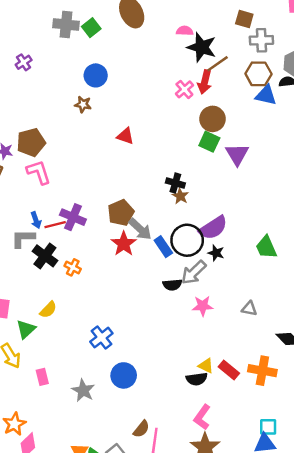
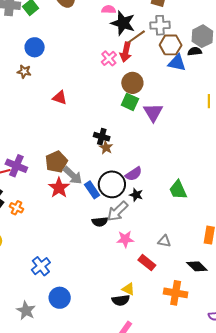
gray cross: (261, 40) -> (160, 25), moved
purple semicircle: (213, 228) -> (134, 174), size x0.7
red rectangle: (229, 370) -> (147, 263), moved

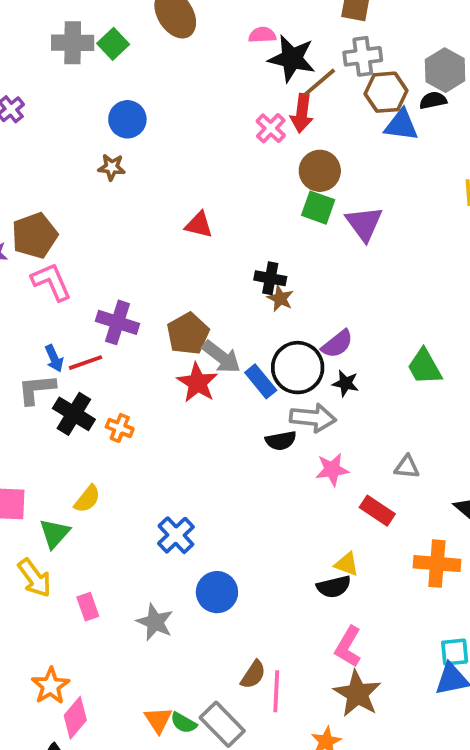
red triangle: (60, 98) -> (199, 225), moved
purple cross: (16, 166) -> (117, 322), moved
gray arrow: (118, 211) -> (313, 418), turned -125

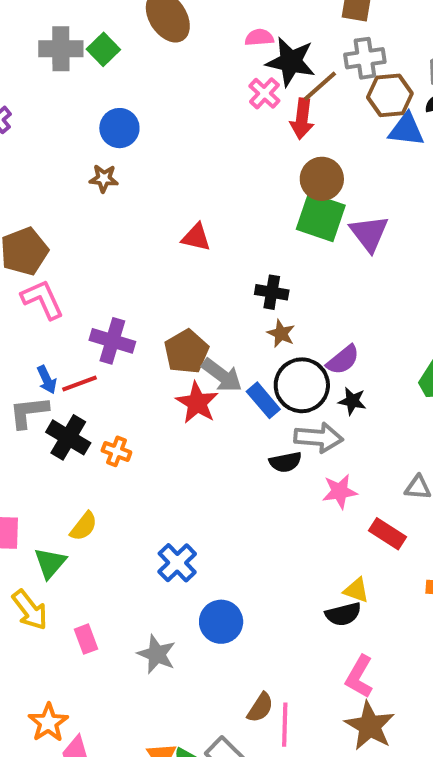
pink cross: (271, 128) -> (264, 93), moved
green square: (318, 208) -> (321, 217), size x1.4
brown star: (280, 298) -> (281, 333), moved

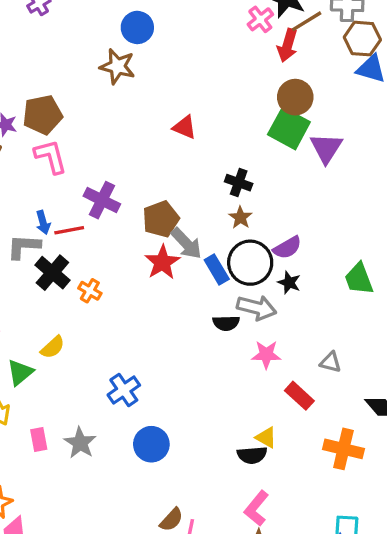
brown star: (104, 178) -> (117, 66), size x1.5
gray star: (157, 654) -> (80, 443), moved

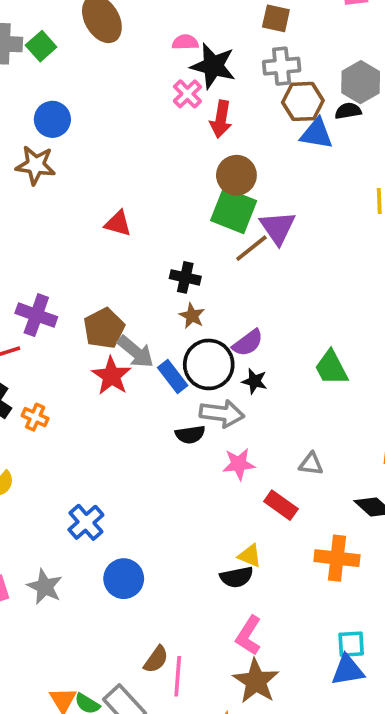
brown line: (307, 21) -> (251, 248), moved

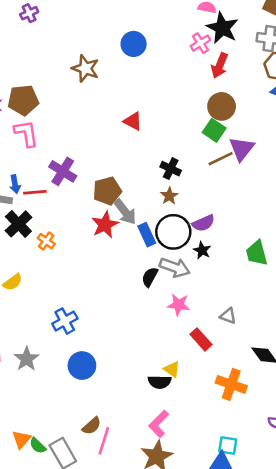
blue circle: (52, 119) -> (134, 44), moved
green square: (234, 211) -> (214, 130), size x0.7
black semicircle: (190, 434) -> (150, 277), turned 114

